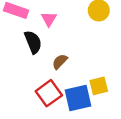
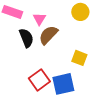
brown semicircle: (60, 62) -> (48, 35), moved, size x1.5
yellow square: (99, 86) -> (79, 58), moved, turned 35

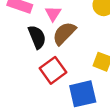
red square: (39, 80) -> (53, 70), moved

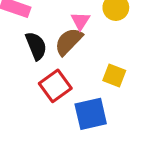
pink triangle: (53, 14) -> (80, 21), moved

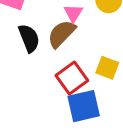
red square: (55, 86) -> (72, 78), moved

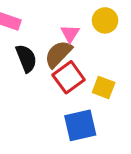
red square: (72, 78) -> (69, 77), moved

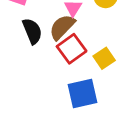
yellow square: (104, 87) -> (104, 58), turned 35

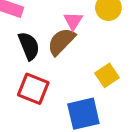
red square: (72, 49) -> (33, 89), moved, turned -32

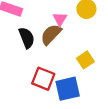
red square: (33, 89) -> (43, 79), moved

